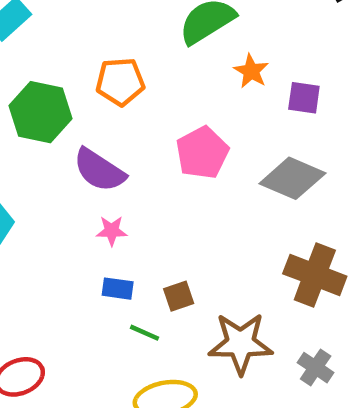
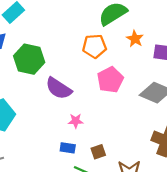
orange pentagon: (120, 82) -> (94, 46), moved
pink star: (112, 231) -> (76, 121), moved

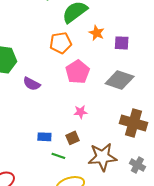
purple semicircle: (59, 88) -> (32, 84), size x0.7
pink star: (76, 121) -> (81, 112), moved

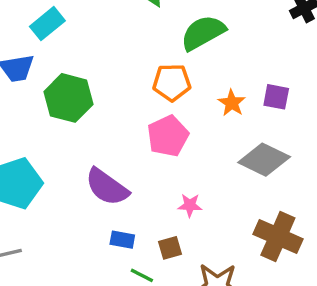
orange star: (97, 33) -> (232, 103), moved
pink pentagon: (78, 72) -> (168, 136), moved
purple semicircle: (32, 84) -> (107, 187), moved, size x1.5

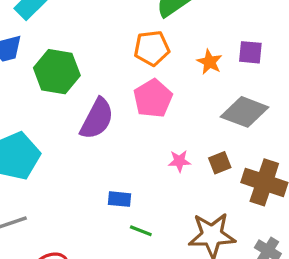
purple semicircle: (107, 187) -> (97, 119), moved, turned -93
brown square: (170, 248) -> (220, 163), moved

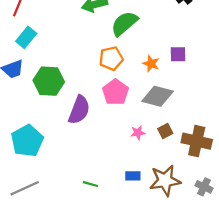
gray diamond: (245, 112) -> (158, 96), moved
blue rectangle: (119, 199) -> (133, 176), moved
green line: (141, 231) -> (90, 184), moved

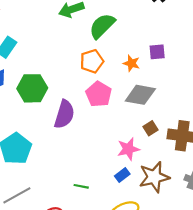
pink star: (138, 133) -> (128, 149), moved, size x1.5
blue rectangle: (133, 176) -> (122, 175), turned -32

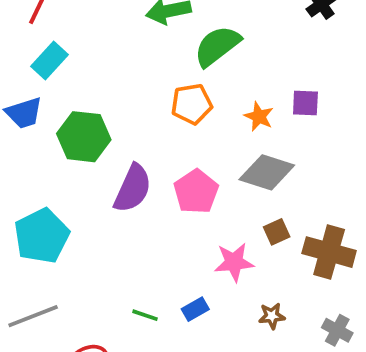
pink pentagon: (99, 94) -> (196, 192), moved
blue rectangle: (122, 175) -> (195, 309), moved
brown star: (154, 177) -> (272, 316), size x0.5

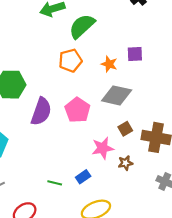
brown star: (272, 316) -> (125, 163), moved

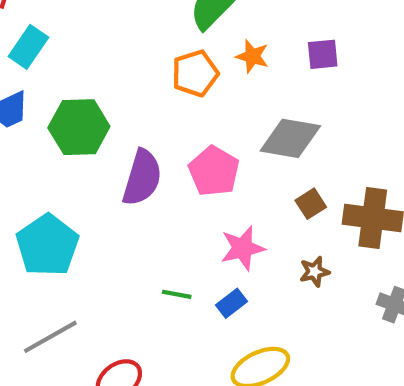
orange star: (109, 64) -> (252, 56), moved
pink star: (103, 148) -> (243, 248), moved
green line: (55, 183) -> (177, 294), moved

